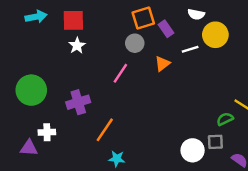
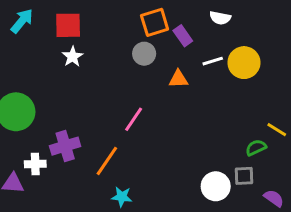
cyan arrow: (36, 17) -> (22, 21), turned -40
yellow circle: (215, 35) -> (244, 63), moved
orange triangle: (162, 64) -> (178, 79), turned 35
pink line: (120, 73) -> (134, 119), moved
purple cross: (78, 102) -> (65, 146), moved

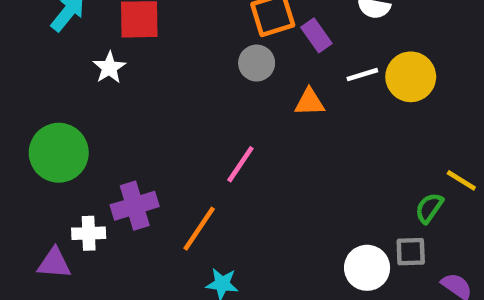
white star: (73, 57) -> (109, 68), moved
green semicircle: (256, 148) -> (429, 208), turned -30

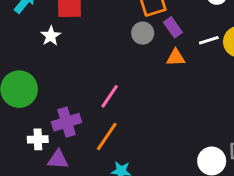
purple rectangle: (316, 35) -> (173, 27), moved
pink line: (240, 164) -> (110, 96), moved
purple triangle: (54, 263) -> (58, 160), moved

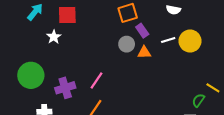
gray circle: (143, 33) -> (127, 44), moved
purple cross: (67, 122) -> (65, 88), moved

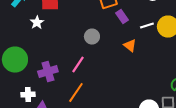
gray circle: (127, 44) -> (92, 36), moved
orange triangle: (144, 52) -> (130, 46), moved, turned 40

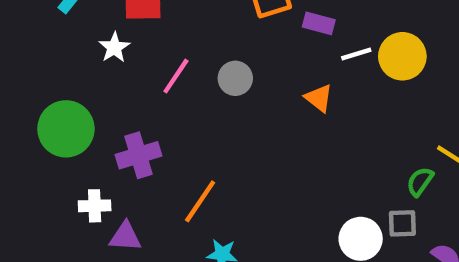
purple rectangle: (122, 16) -> (319, 23), moved, turned -40
pink line: (78, 64) -> (176, 76), moved

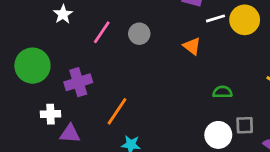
green semicircle: (420, 182) -> (222, 92), moved, turned 54

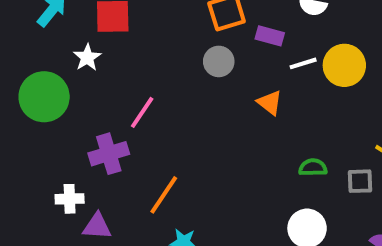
pink line: (102, 32) -> (142, 112), moved
gray circle: (139, 34) -> (219, 61), moved
green circle: (32, 66) -> (44, 97), moved
gray square: (245, 125) -> (360, 181), moved

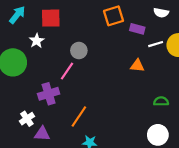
gray circle: (219, 61) -> (79, 51), moved
orange triangle: (270, 103) -> (137, 66), turned -32
white cross: (70, 199) -> (27, 119), turned -32

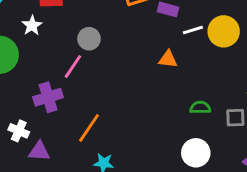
white cross: (27, 119) -> (19, 131), turned -32

